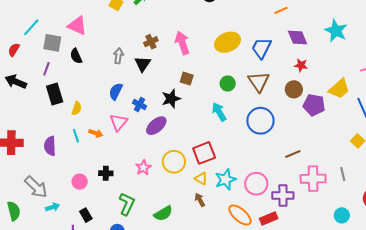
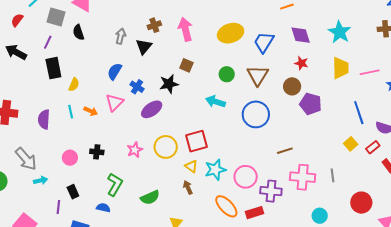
yellow trapezoid: (339, 89) -> (341, 68), moved, turned -55
cyan arrow: (219, 112) -> (215, 102), turned -48
cyan circle: (342, 215) -> (320, 216), moved

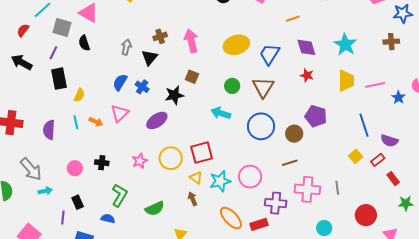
brown circle: (292, 86) -> (294, 134), moved
blue cross: (137, 87) -> (142, 87), moved
pink circle: (246, 177) -> (250, 177), moved

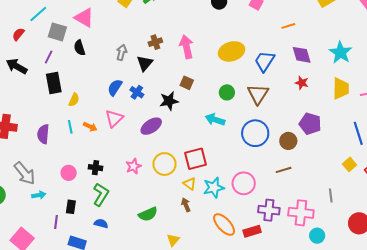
pink cross: (307, 189) -> (301, 213), moved
green L-shape: (119, 195) -> (101, 195), moved
black rectangle: (78, 202) -> (71, 207), turned 32

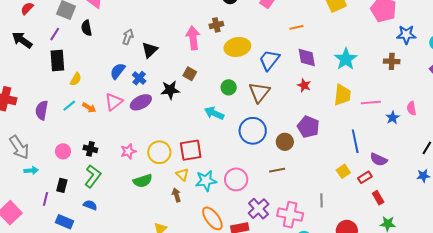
brown cross: (155, 42) -> (216, 25), moved
purple ellipse: (151, 126) -> (141, 102), moved
cyan line: (70, 127) -> (69, 106), turned 56
purple cross: (269, 210) -> (259, 209), turned 35
green semicircle: (148, 214) -> (143, 181), moved

